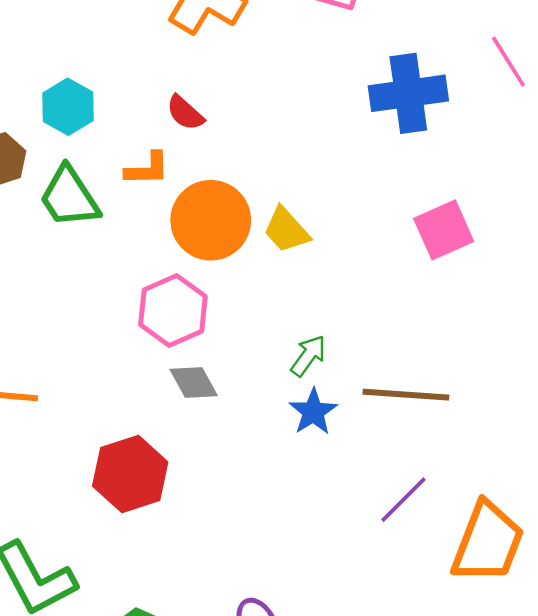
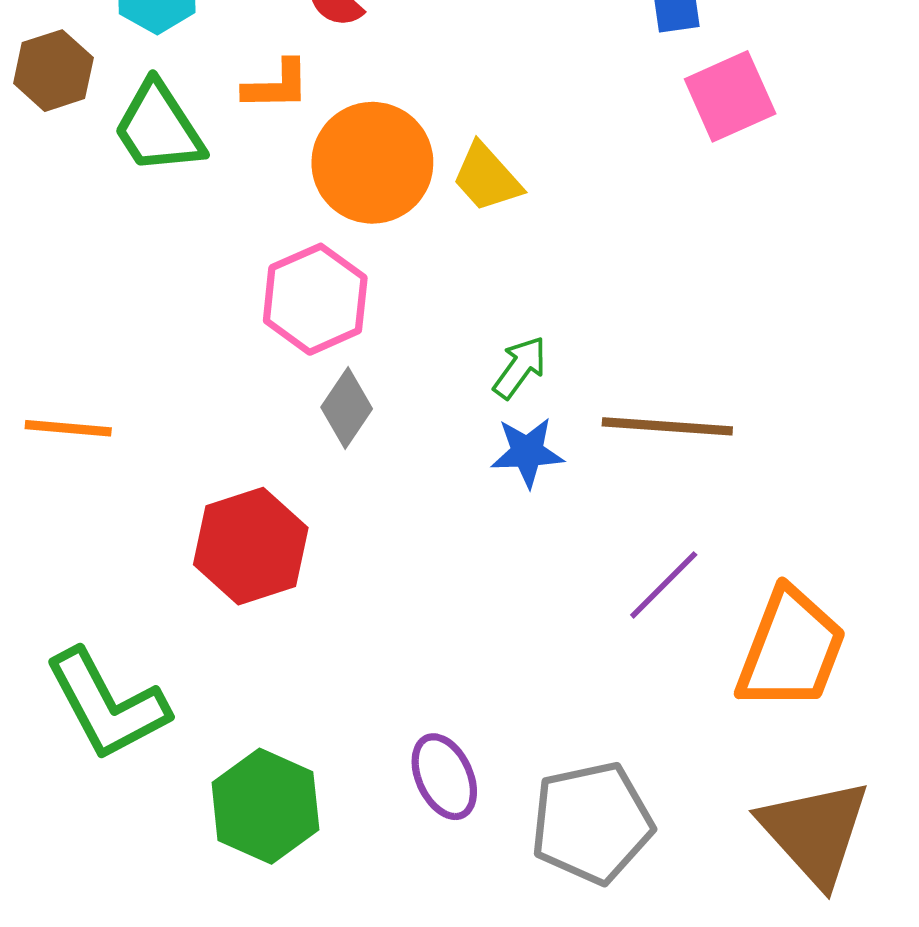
pink square: (444, 230) -> (730, 96), moved
gray diamond: (194, 382) -> (347, 408), turned 63
blue star: (313, 412) -> (527, 452), turned 30

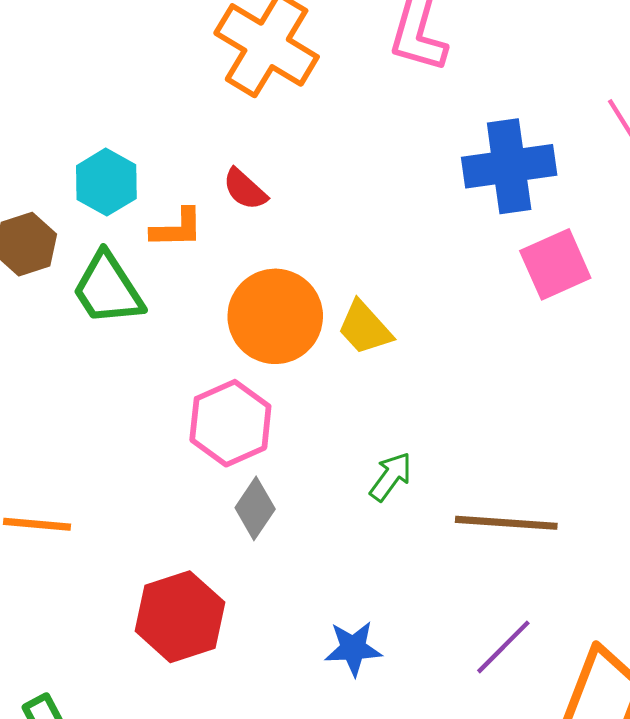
orange L-shape: (277, 85) -> (177, 228), moved
blue star: (527, 452) -> (353, 648), moved

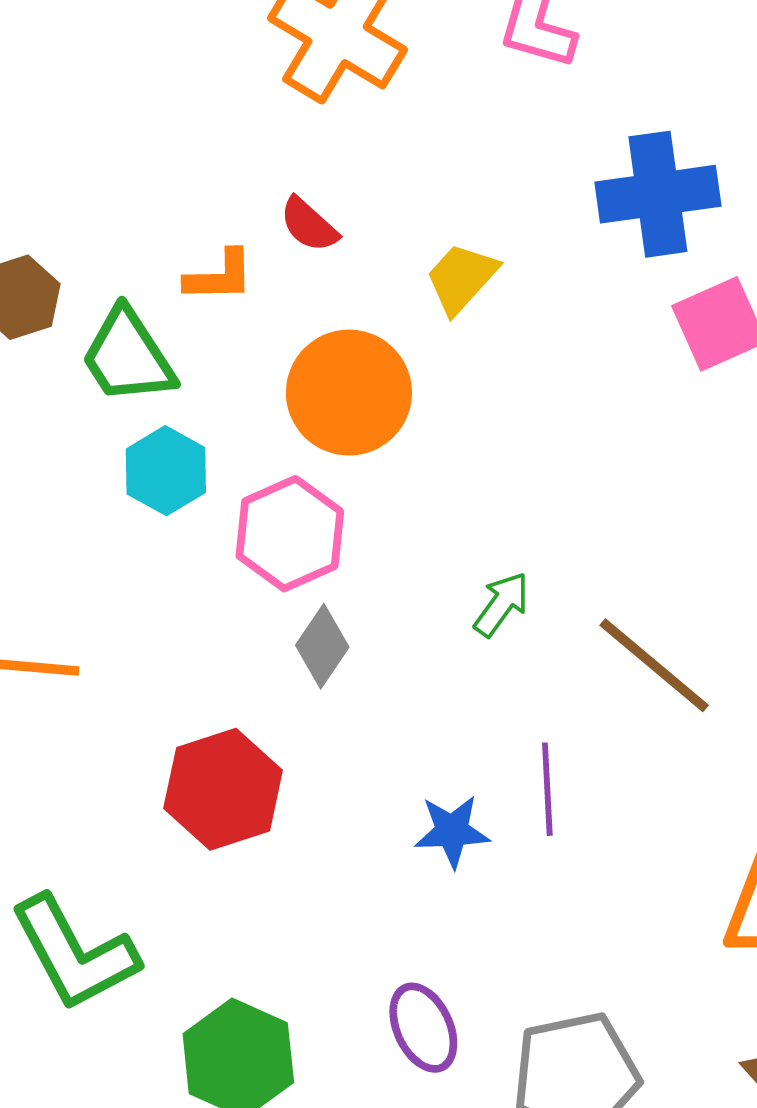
cyan hexagon: (106, 182) -> (166, 471), moved
yellow trapezoid: (365, 328) -> (461, 278), moved, turned 84
brown line: (506, 523) -> (654, 665), turned 36
purple line: (503, 647) -> (547, 789), moved, turned -48

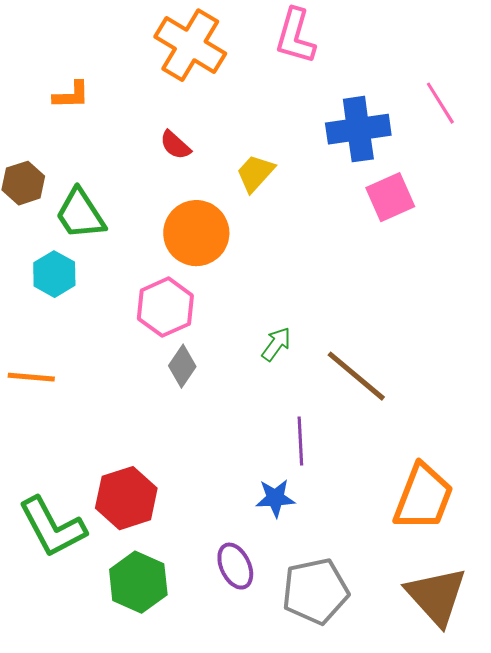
orange L-shape: (219, 276) -> (71, 95), moved
cyan hexagon: (166, 471) -> (54, 274), moved
red hexagon: (223, 789) -> (126, 498), moved
blue star: (452, 831) -> (275, 498), moved

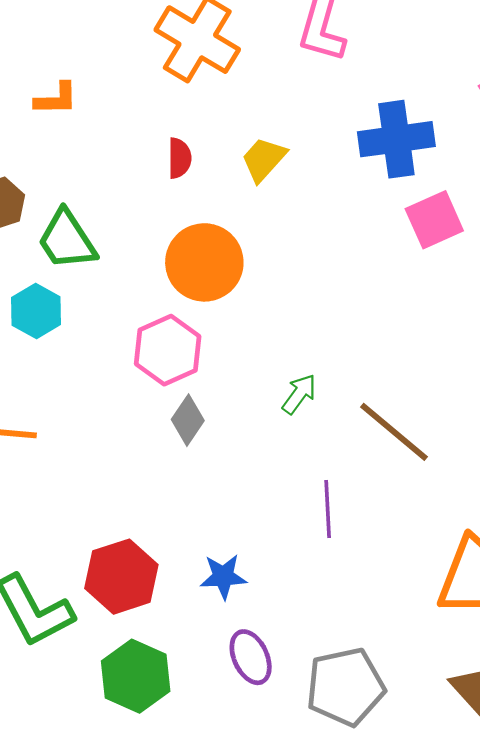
red semicircle: (175, 145) -> (179, 158), turned -132
yellow trapezoid: (255, 173) -> (264, 159), moved
blue star: (275, 498) -> (223, 577), moved

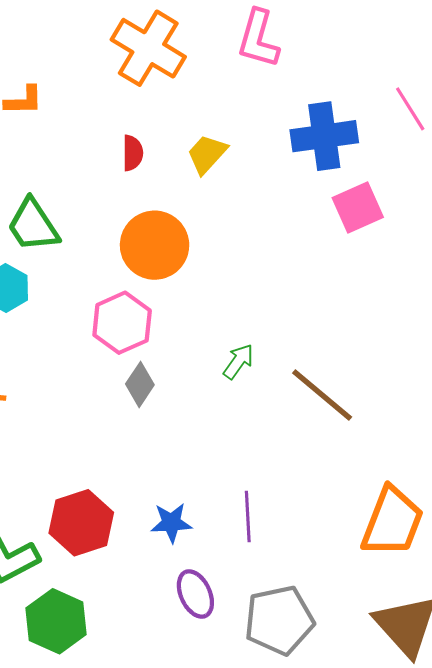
purple line: (328, 509) -> (248, 516), moved
green hexagon: (136, 676) -> (56, 621), moved

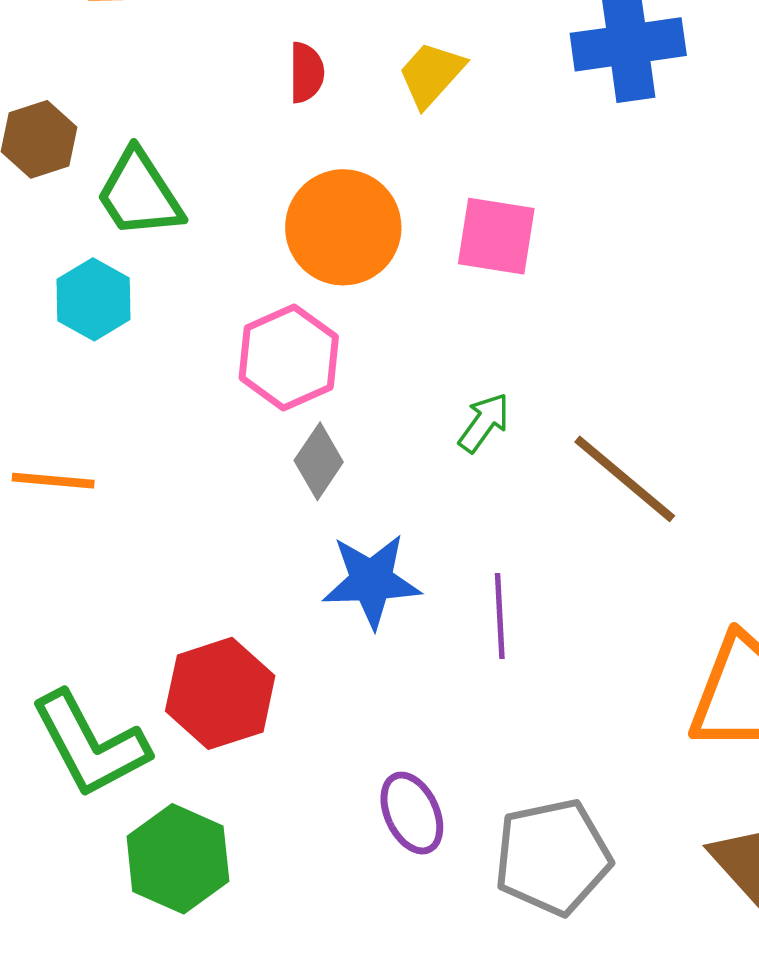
pink square: (358, 207) -> (496, 236), moved, turned 33
purple line: (248, 516) -> (500, 616), moved
blue star: (171, 523) -> (371, 581), moved, size x1.4

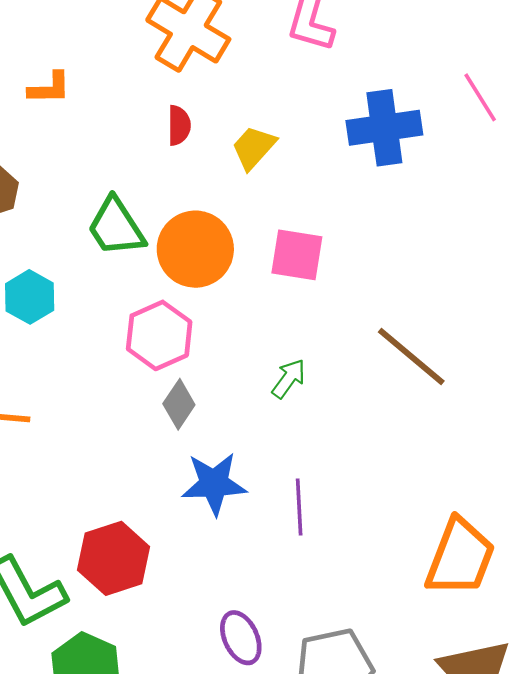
red semicircle: (306, 73) -> (179, 125), moved
green trapezoid: (139, 194) -> (116, 227), moved
brown line: (625, 479) -> (411, 356), moved

